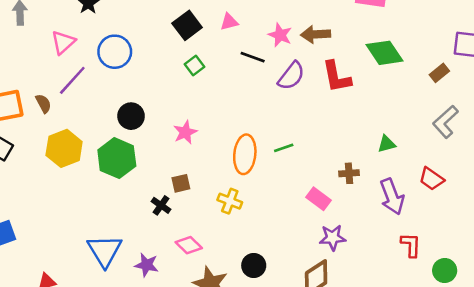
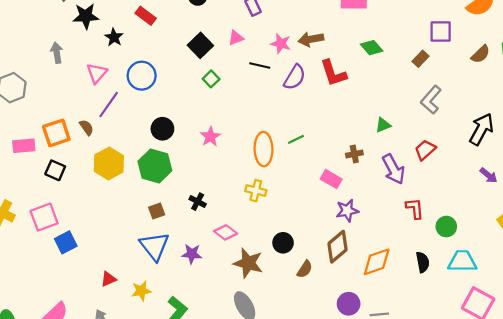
green diamond: (385, 53) -> (372, 48), size x0.7
red trapezoid: (431, 179) -> (425, 150), turned 110
brown square: (181, 183) -> (157, 211), moved

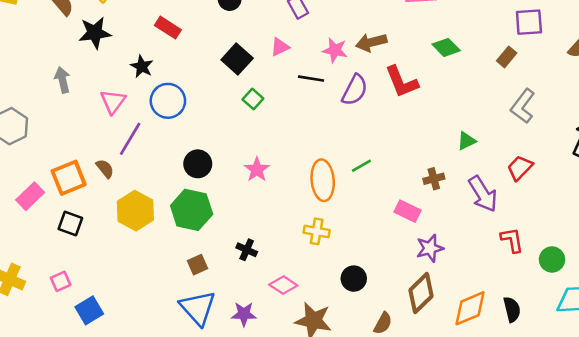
black star: (114, 37) -> (142, 66), moved
pink rectangle: (24, 146) -> (30, 196), turned -35
pink square: (44, 217) -> (61, 281), size x0.6
black circle: (283, 243) -> (354, 279), moved
black semicircle: (423, 262) -> (512, 309), moved

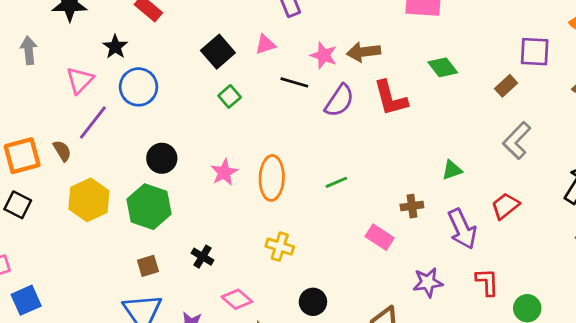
orange ellipse: (323, 180) -> (272, 178), moved
purple star: (430, 248) -> (428, 282), moved

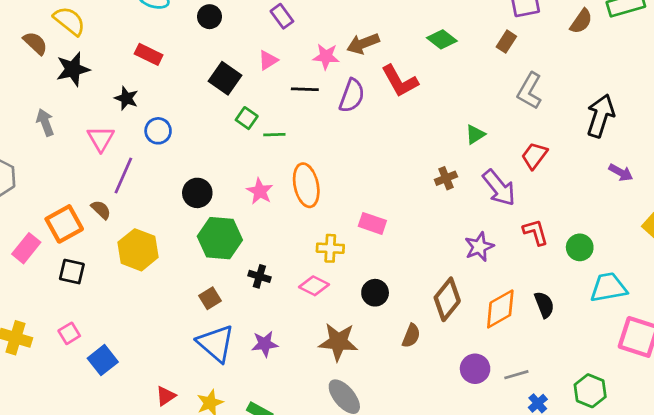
blue circle: (138, 87) -> (158, 131), size x0.7
green line: (336, 182) -> (274, 135), moved, turned 35
green hexagon: (149, 207) -> (220, 238), moved
pink rectangle: (380, 237) -> (372, 223), moved
pink diamond: (237, 299) -> (314, 286), moved

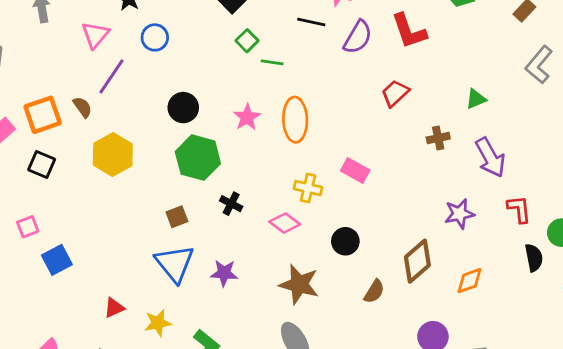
red trapezoid: (534, 156) -> (395, 93), moved
black semicircle: (544, 305) -> (534, 258), moved
orange diamond: (500, 309) -> (470, 281), size x0.7

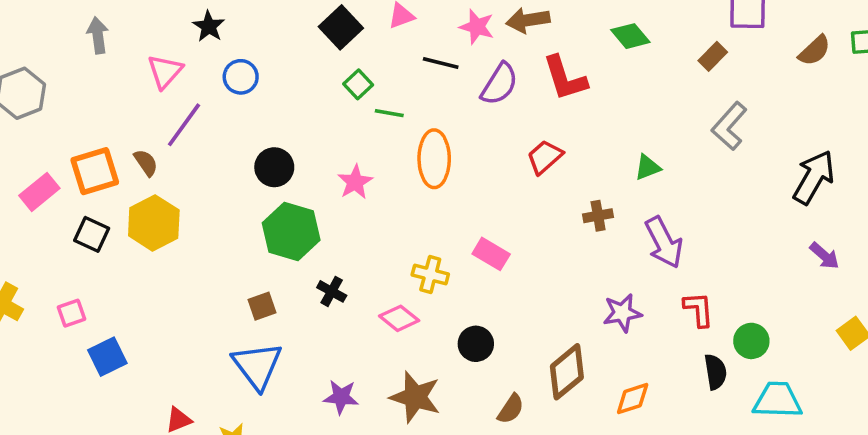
orange ellipse: (295, 120) -> (434, 159), moved
yellow hexagon: (113, 154) -> (154, 223), moved
purple star: (224, 273) -> (341, 397), moved

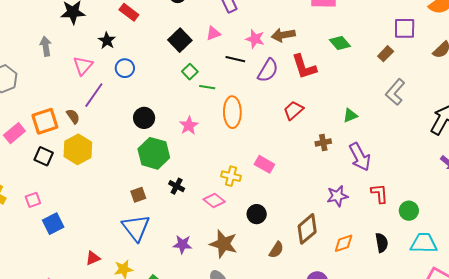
black semicircle: (715, 372) -> (382, 243), moved

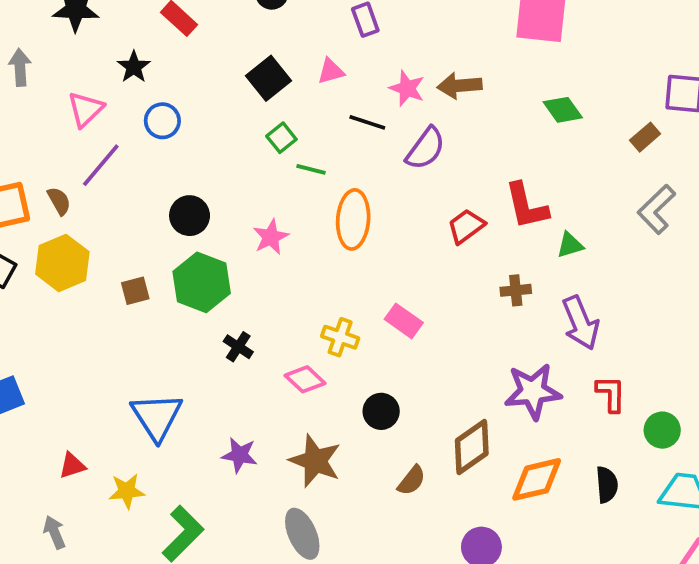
red L-shape: (304, 67) -> (526, 206), moved
brown square: (138, 195) -> (135, 291), moved
purple star: (337, 196) -> (533, 391), size x1.4
orange diamond: (344, 243) -> (537, 479), size x1.4

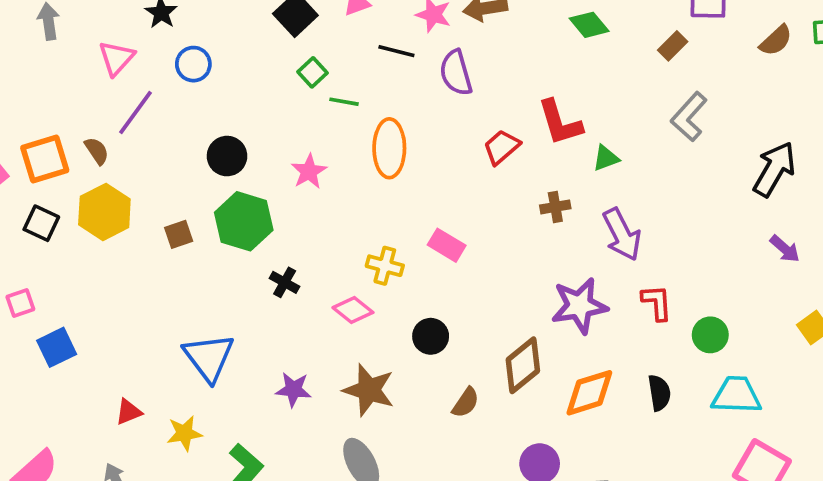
purple semicircle: (426, 148) -> (456, 73), turned 132

